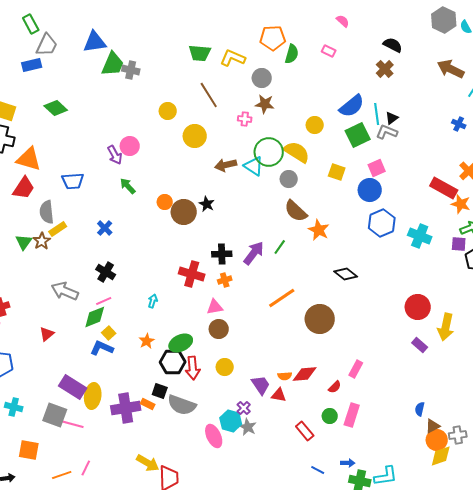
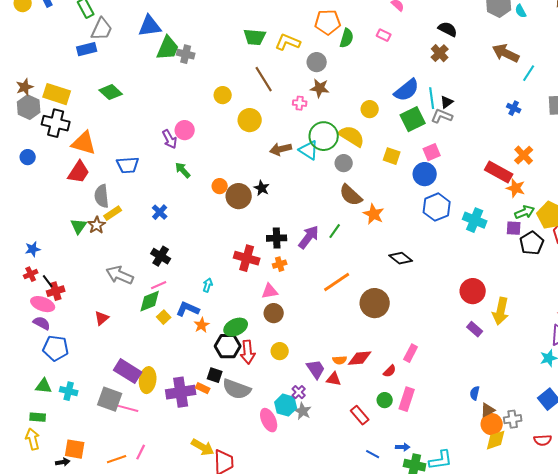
blue L-shape: (102, 348) -> (188, 309), moved
orange square: (29, 450) -> (75, 449), moved

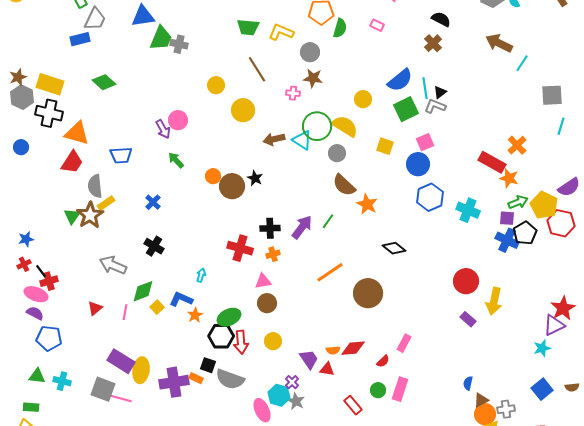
blue cross: (514, 108) -> (507, 240), moved, size x1.6
brown star: (97, 225) -> (90, 215), size x1.5
pink line: (159, 285) -> (125, 312), moved, turned -56

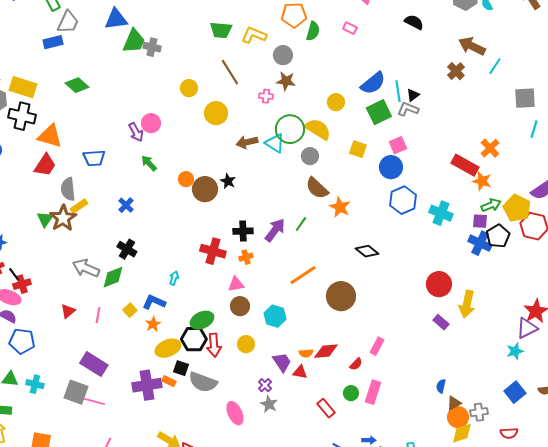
brown cross: (433, 43) -> (456, 71), moved
green diamond: (143, 291) -> (113, 277), moved
orange star: (195, 315) -> (153, 324), moved
yellow ellipse: (141, 370) -> (168, 348), moved, turned 60
cyan hexagon: (279, 395) -> (275, 316), moved

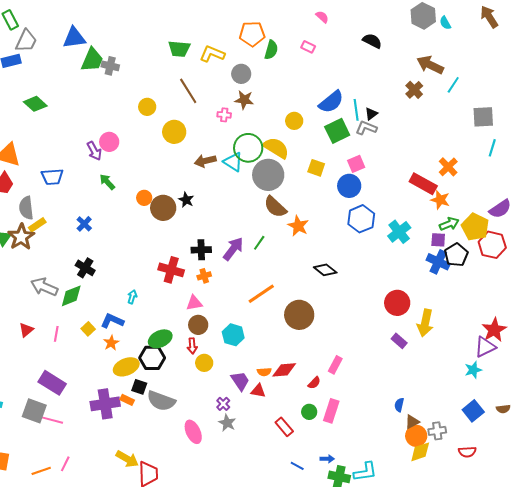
gray circle: (310, 156) -> (268, 175), size x1.8
cyan cross: (441, 213) -> (399, 232), turned 30
red arrow: (214, 345) -> (192, 346), moved, size x0.7

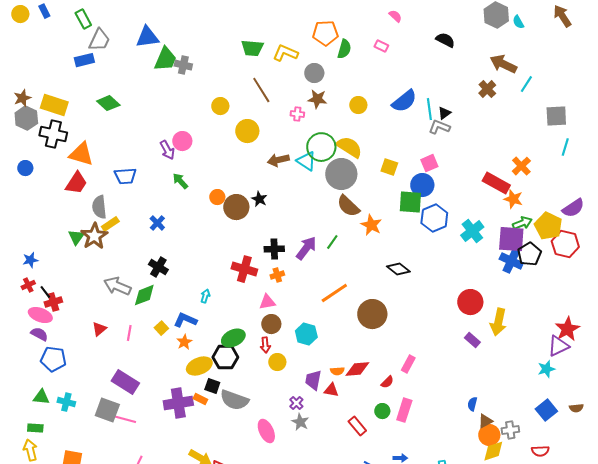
yellow circle: (294, 121) -> (358, 105), moved
green square: (337, 131) -> (410, 202), moved, turned 30
purple square: (438, 240) -> (511, 239), size x1.8
purple trapezoid: (240, 381) -> (313, 380), turned -135

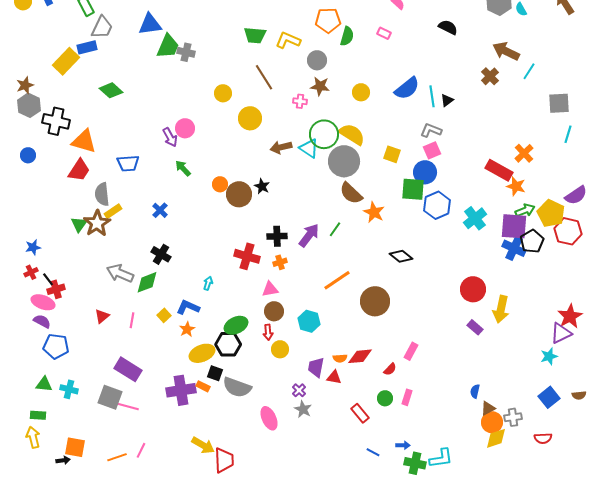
yellow rectangle: (54, 105) -> (66, 61), moved, turned -64
gray L-shape: (439, 127) -> (431, 130), moved
pink rectangle: (404, 410) -> (407, 397), size x0.7

